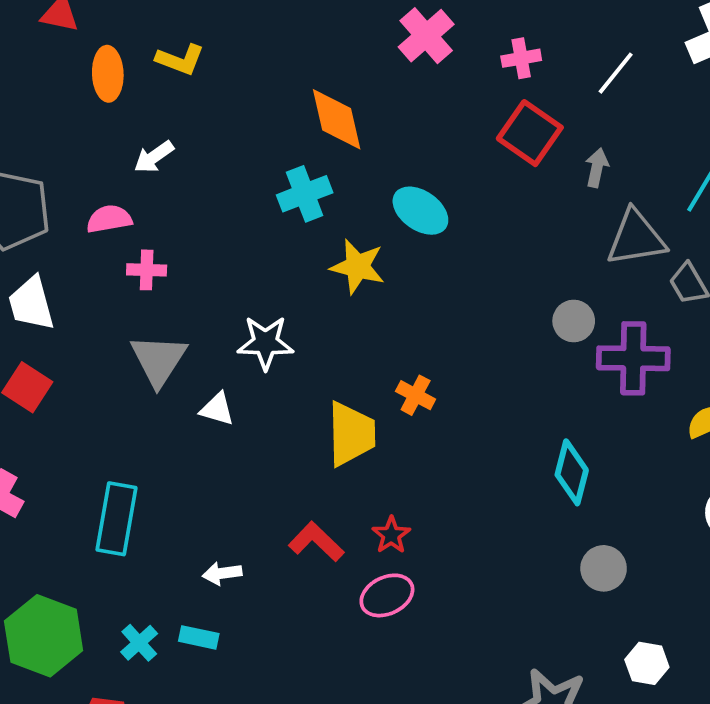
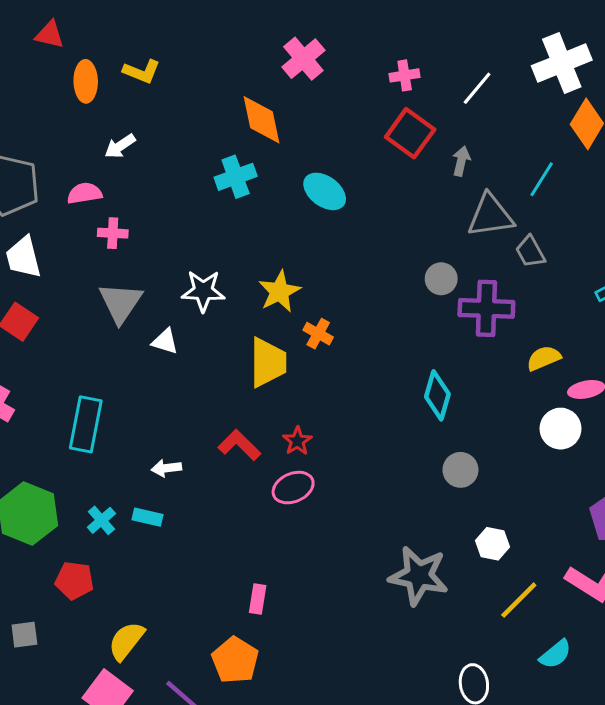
pink cross: (426, 36) -> (303, 59), moved
yellow star: (358, 267) -> (279, 292), moved, turned 30

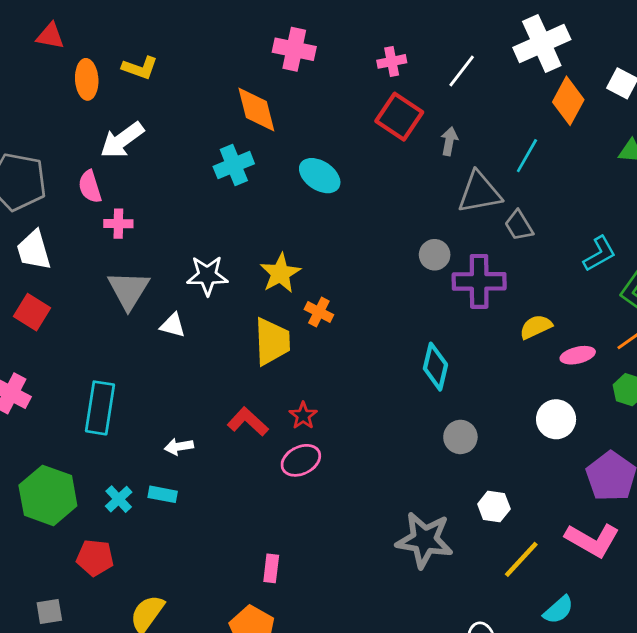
pink cross: (303, 59) -> (294, 49), turned -36
white arrow: (120, 146) -> (122, 140), size x1.5
pink semicircle: (85, 193) -> (90, 187), turned -96
white circle: (561, 429) -> (556, 419), moved

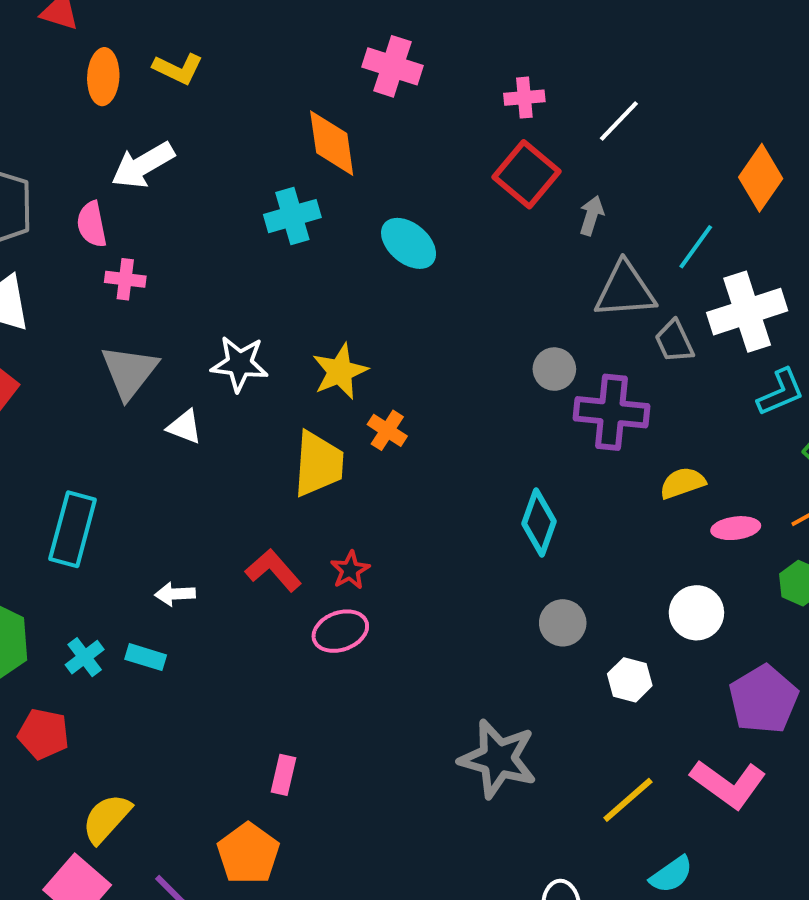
white cross: (542, 43) -> (747, 312), moved
white hexagon: (494, 506) -> (630, 680), moved

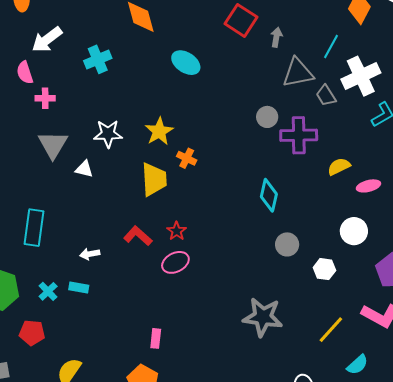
cyan cross: (292, 216) -> (98, 59), moved

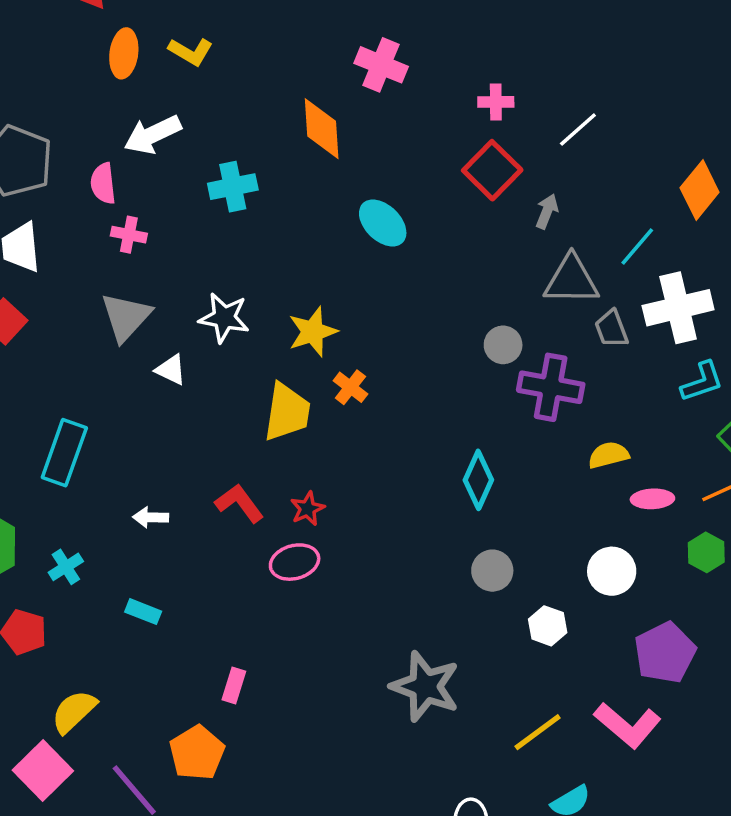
cyan rectangle: (79, 288) -> (143, 612), moved

